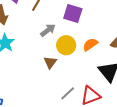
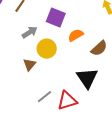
orange semicircle: (90, 44) -> (76, 35), moved

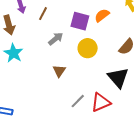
orange semicircle: (76, 35) -> (102, 15), moved
yellow circle: (47, 49) -> (88, 48), moved

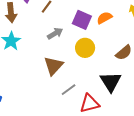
brown triangle: (59, 71) -> (53, 66), size x1.5
gray line: (78, 101) -> (69, 90), moved

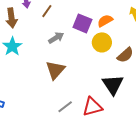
yellow circle: (85, 48) -> (102, 42), moved
gray line: (69, 90) -> (65, 107), moved

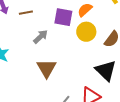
brown line: (47, 11) -> (26, 13), turned 56

